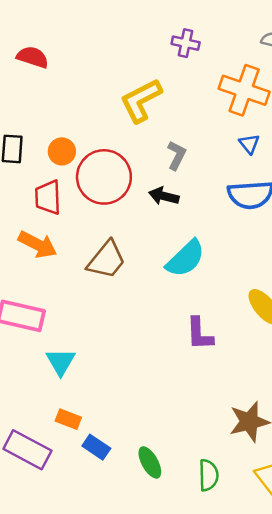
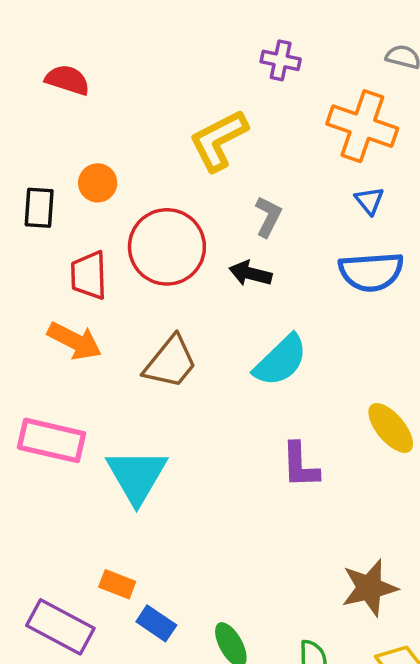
orange circle: (62, 151) -> (98, 183), moved
cyan triangle: (61, 362) -> (137, 476), moved, size x1.5

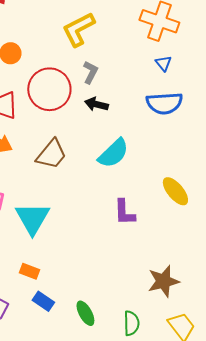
gray L-shape: (268, 217) -> (90, 72), moved
orange rectangle: (117, 584) -> (29, 271), moved

